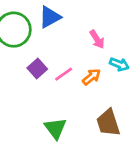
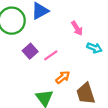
orange arrow: (91, 77) -> (63, 77), moved

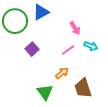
pink line: (51, 55) -> (68, 50), moved

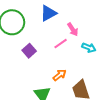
blue triangle: (41, 12) -> (48, 13), moved
pink line: (68, 50) -> (61, 44), moved

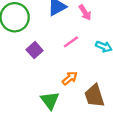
pink arrow: (73, 29) -> (85, 13), moved

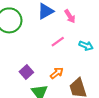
purple square: (35, 50) -> (26, 72), moved

